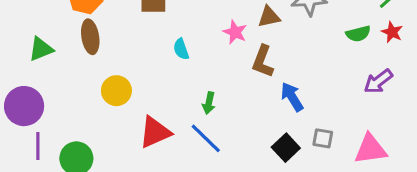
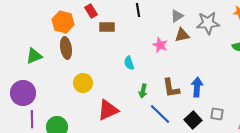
cyan semicircle: (181, 49) -> (129, 63), moved
brown L-shape: (263, 61) -> (171, 88), moved, turned -30
blue arrow: (292, 97) -> (197, 87), turned 36
blue line: (206, 138) -> (160, 114), moved

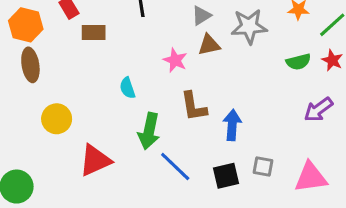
brown L-shape: (171, 88) -> (194, 106), moved
green arrow: (143, 91) -> (149, 131), size x1.6
black square: (193, 120) -> (226, 176), turned 30

